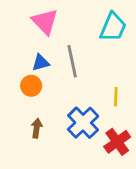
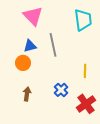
cyan trapezoid: (113, 27) -> (83, 20), turned -30
blue cross: (83, 123) -> (61, 90), size x0.6

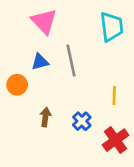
orange circle: (23, 63) -> (17, 85), moved
brown arrow: (27, 94) -> (45, 117), moved

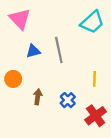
pink triangle: (44, 21) -> (20, 19), moved
cyan trapezoid: (111, 27) -> (92, 22), turned 55
orange circle: (17, 85) -> (13, 79), moved

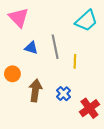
blue triangle: (33, 51) -> (31, 48), turned 32
yellow line: (94, 79) -> (75, 61), moved
brown arrow: (38, 97) -> (35, 90), size x1.5

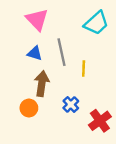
pink triangle: (19, 18) -> (37, 20), moved
orange circle: (12, 74) -> (29, 108), moved
brown arrow: (35, 90) -> (42, 84), moved

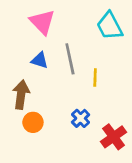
cyan trapezoid: (96, 23) -> (110, 26), turned 104
brown arrow: (42, 84) -> (21, 95), moved

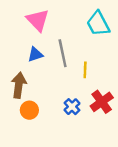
blue triangle: (40, 60) -> (35, 54), turned -35
red cross: (114, 137) -> (102, 102), moved

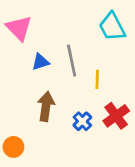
pink triangle: (38, 20) -> (19, 28), moved
brown arrow: (19, 85) -> (46, 106), moved
orange circle: (29, 110) -> (13, 147), moved

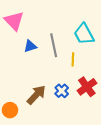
cyan trapezoid: (112, 27) -> (84, 34), moved
brown arrow: (46, 106) -> (36, 95), moved, turned 35

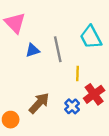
yellow line: (73, 59) -> (78, 73), moved
blue cross: (62, 91) -> (72, 106), moved

